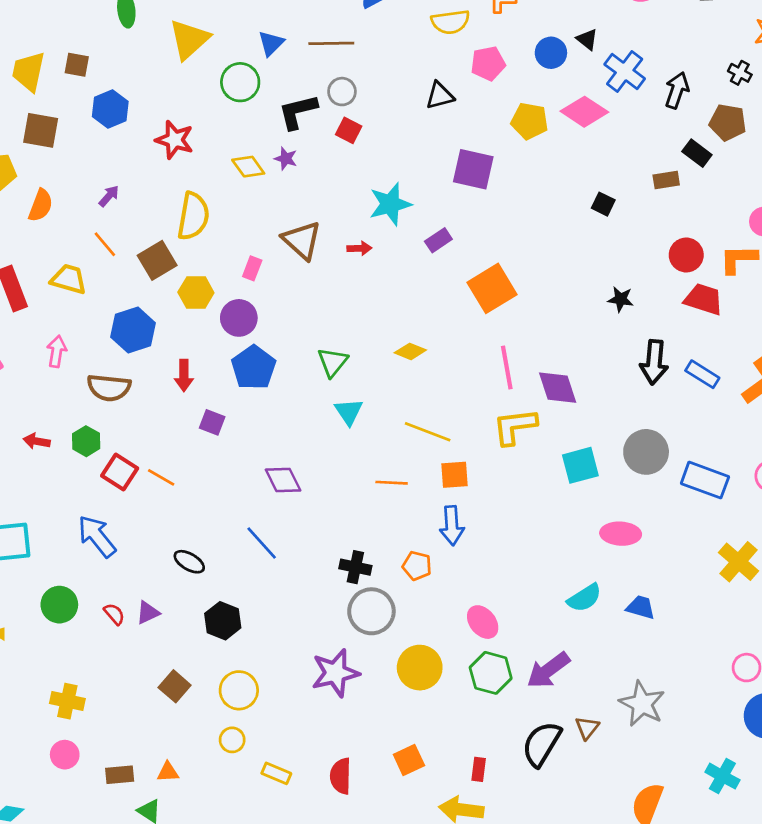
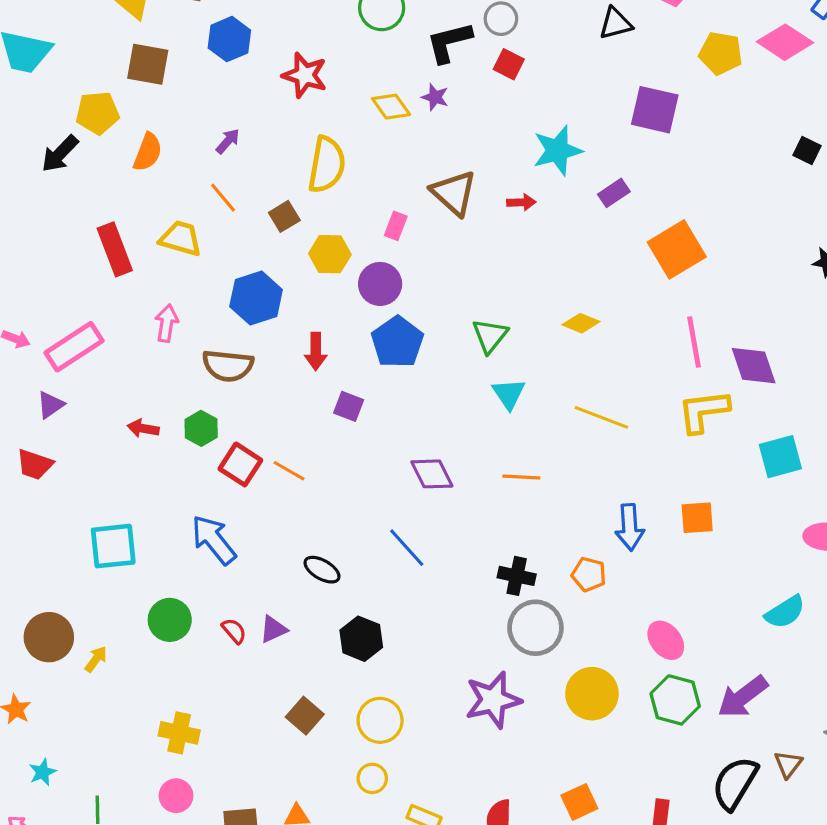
brown square: (157, 260) -> (284, 216), size x0.7
orange square: (454, 475) -> (697, 518), moved
orange line: (392, 483) -> (521, 477), moved

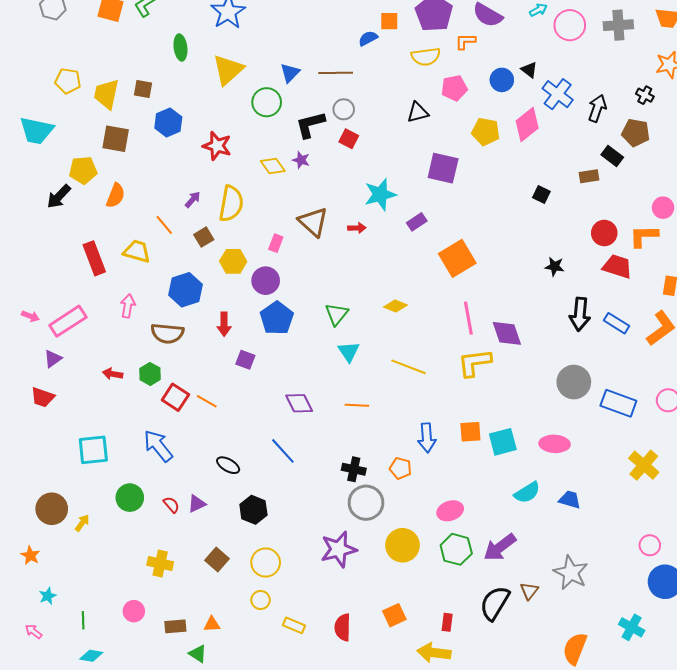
pink diamond: (785, 42) -> (527, 125), turned -72
purple arrow: (228, 141) -> (193, 200), moved
cyan square: (780, 457) -> (503, 442), moved
pink ellipse: (666, 640) -> (450, 511), turned -70
yellow cross: (179, 733) -> (160, 564), moved

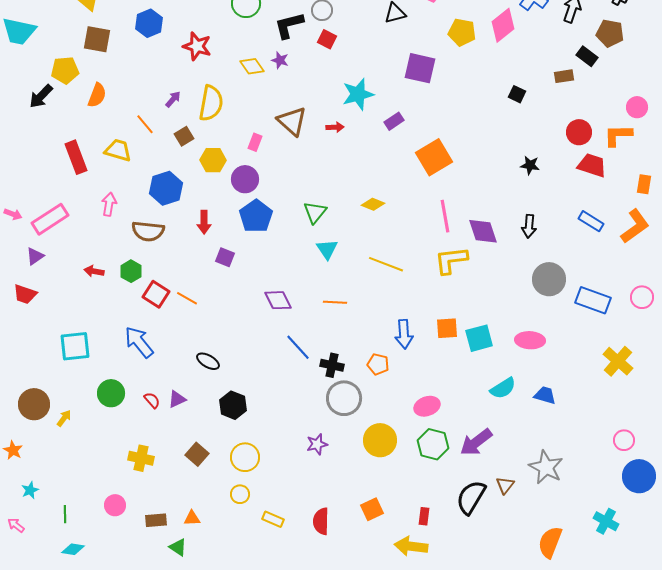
black arrow: (580, 314) -> (529, 226), moved, size x0.7
blue line: (283, 451) -> (298, 347), moved
purple star: (339, 549) -> (317, 444), size x0.6

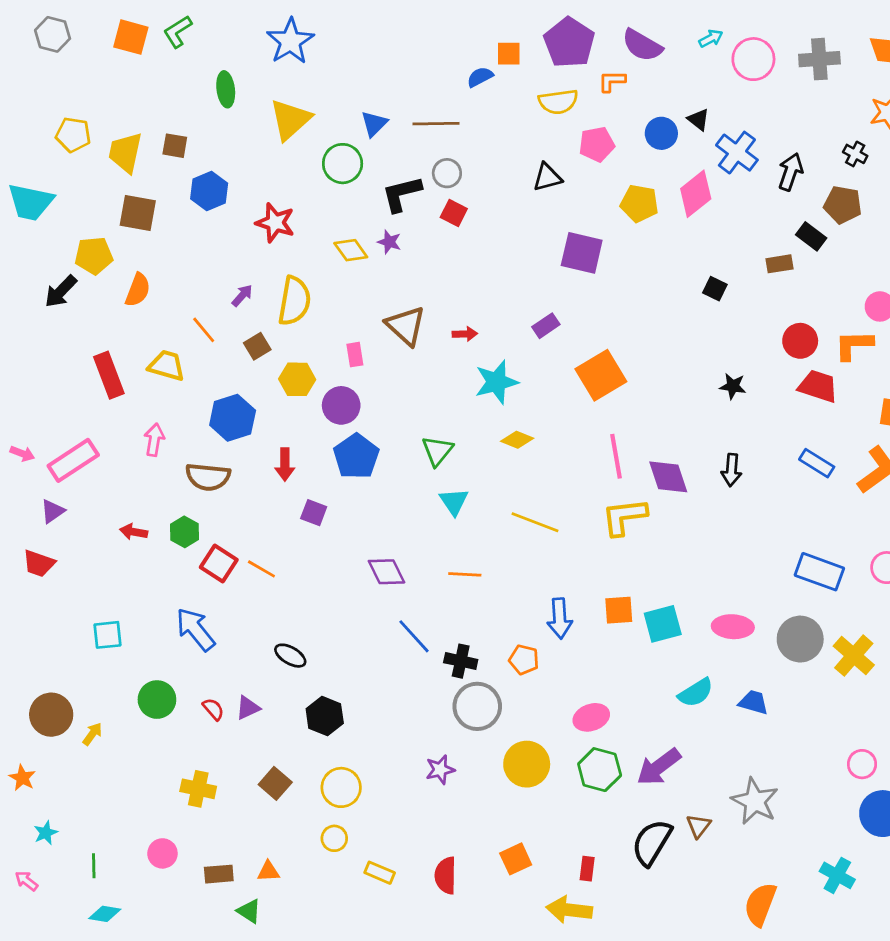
cyan star: (358, 94) -> (496, 382), moved
pink rectangle: (255, 142) -> (355, 355), turned -30
gray circle: (549, 279) -> (800, 639), moved
cyan square: (75, 346) -> (108, 635), size x0.7

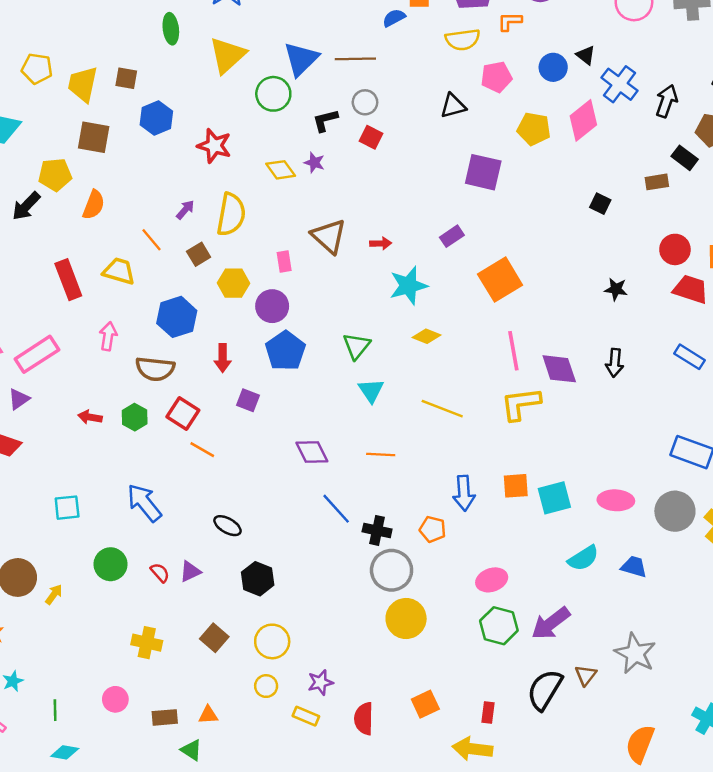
blue triangle: (374, 124) -> (301, 59), size x1.5
black L-shape: (402, 194) -> (325, 120), size x0.7
red square: (219, 563) -> (183, 413), moved
yellow circle: (527, 764) -> (406, 618), moved
purple star: (440, 770) -> (320, 682), moved

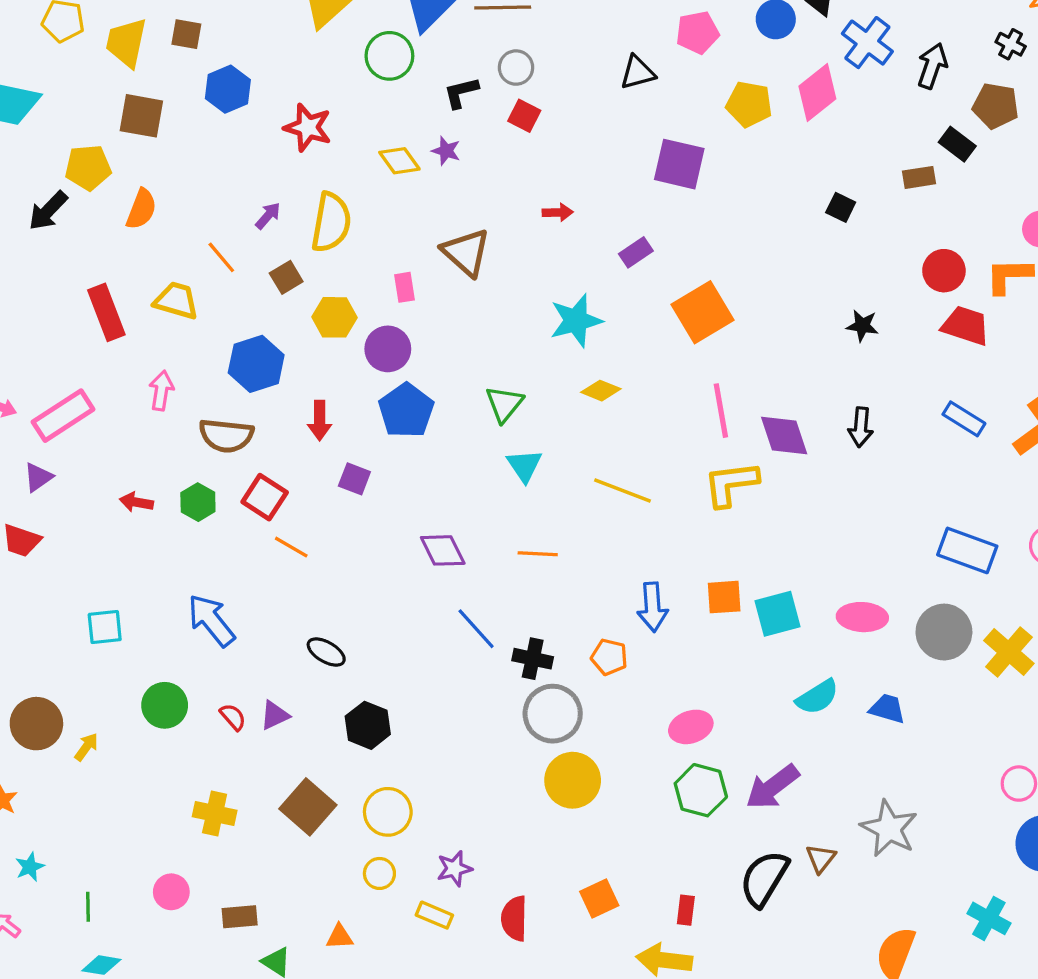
red arrow: (381, 243) -> (558, 212), moved
brown square: (214, 638) -> (308, 807), size x1.4
orange triangle: (208, 715) -> (339, 937), moved

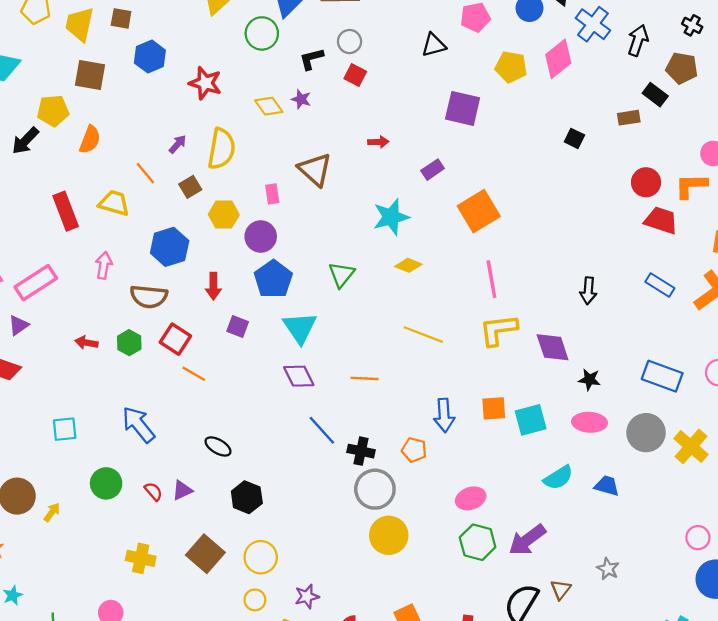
black star: (862, 326) -> (589, 380), moved
purple diamond: (784, 436) -> (553, 347), moved
cyan triangle: (524, 466) -> (300, 328), moved, size x1.4
gray star: (889, 829) -> (608, 569), size x0.6

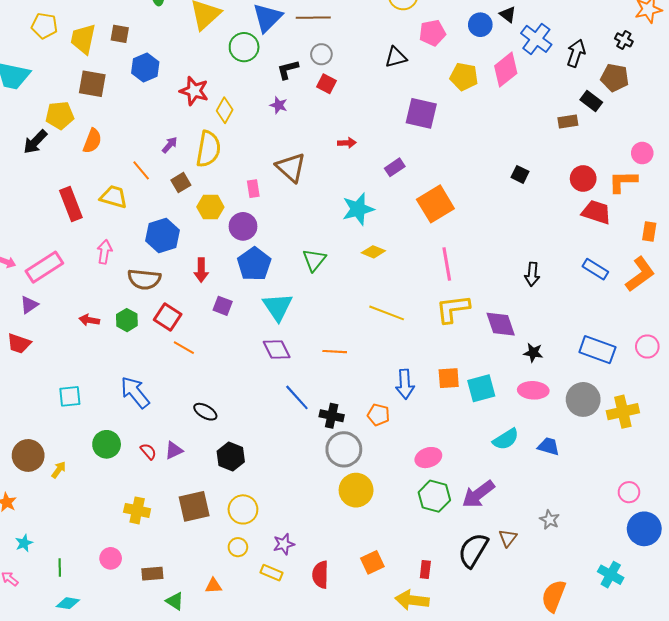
yellow diamond: (269, 106) -> (225, 110), moved, turned 65
black square: (574, 138) -> (520, 174), moved
yellow cross: (691, 446) -> (623, 412), turned 36
brown square: (205, 554) -> (194, 506), turned 36

